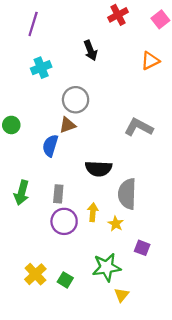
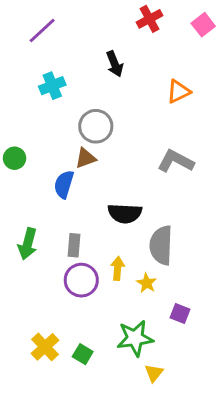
purple line: (33, 24) -> (42, 30), turned 30
orange triangle: (150, 61) -> (179, 91), moved

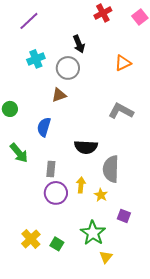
gray circle: (96, 126) -> (68, 68), moved
brown triangle: (86, 158) -> (59, 95), moved
green arrow: (28, 244) -> (19, 153), moved, turned -55
green star: (135, 338) -> (93, 233), turned -30

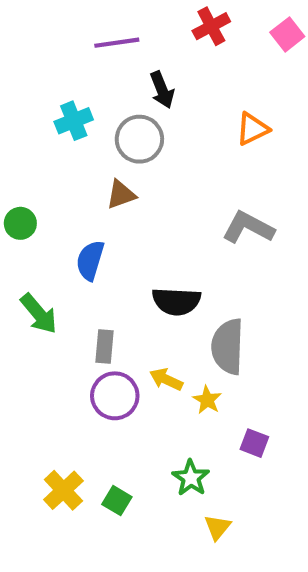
purple line: (29, 21) -> (117, 43), moved, turned 35
yellow arrow: (81, 185) -> (166, 379), turned -70
green star: (93, 233) -> (191, 478), size x0.7

